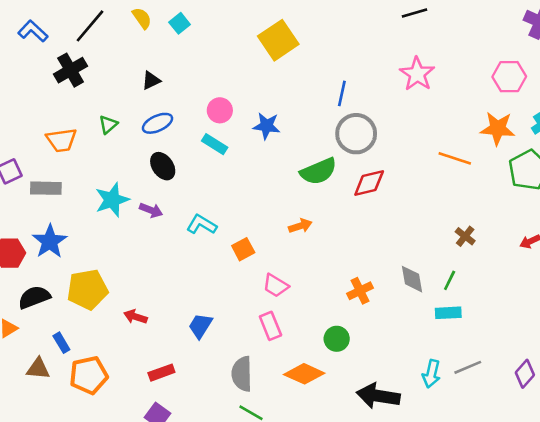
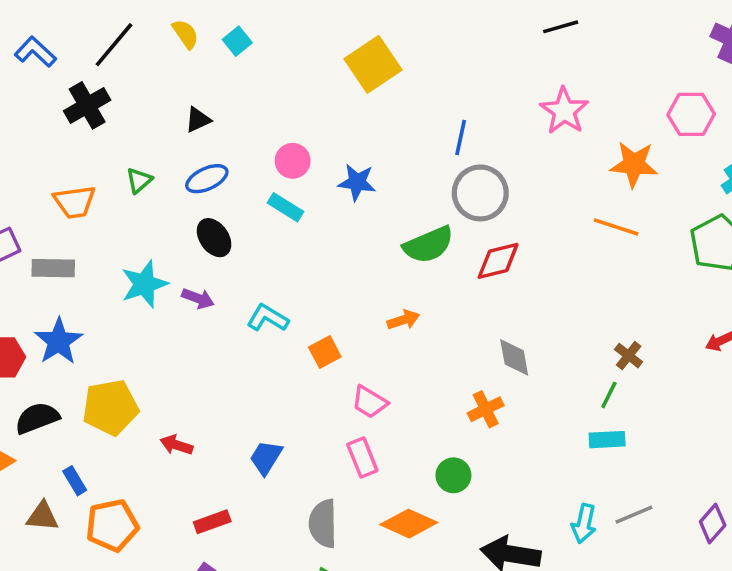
orange star: (498, 128) -> (634, 164), moved
brown cross: (465, 236) -> (629, 356), moved
gray diamond: (412, 279) -> (514, 357), moved

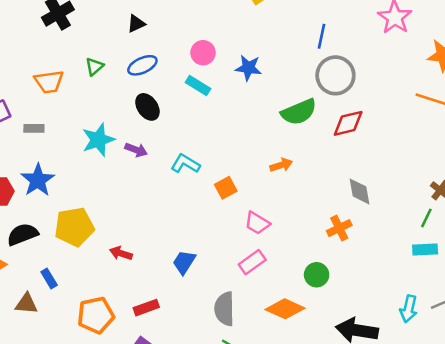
gray rectangle: (53, 268) -> (34, 128), size x0.7
pink rectangle: (362, 457) -> (252, 262), turned 76
orange pentagon: (112, 525) -> (96, 315), moved

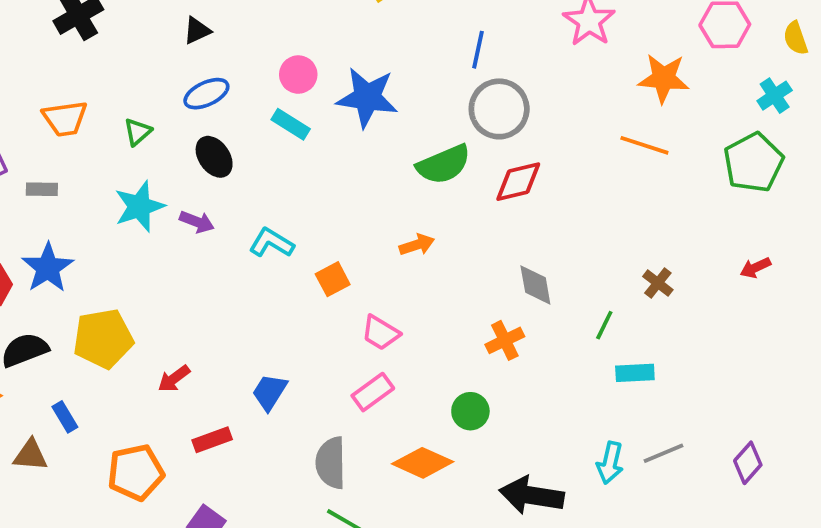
green triangle: (94, 67) -> (138, 132), moved
blue star: (248, 68) -> (367, 97), size x1.5
green line: (426, 218) -> (604, 325), moved
red arrow: (121, 253) -> (174, 379), turned -55
red rectangle: (146, 308) -> (212, 440), moved

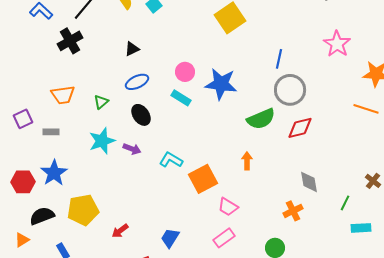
orange arrow: (417, 245) -> (247, 161), turned -72
orange square: (333, 279) -> (203, 179), size x1.6

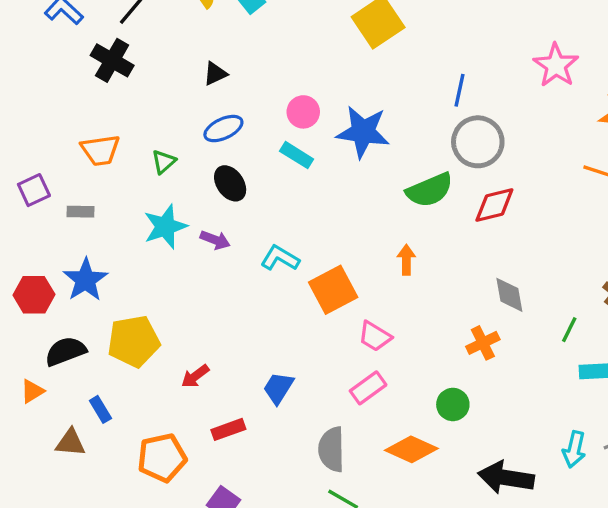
black cross: (70, 41) -> (112, 60), turned -30

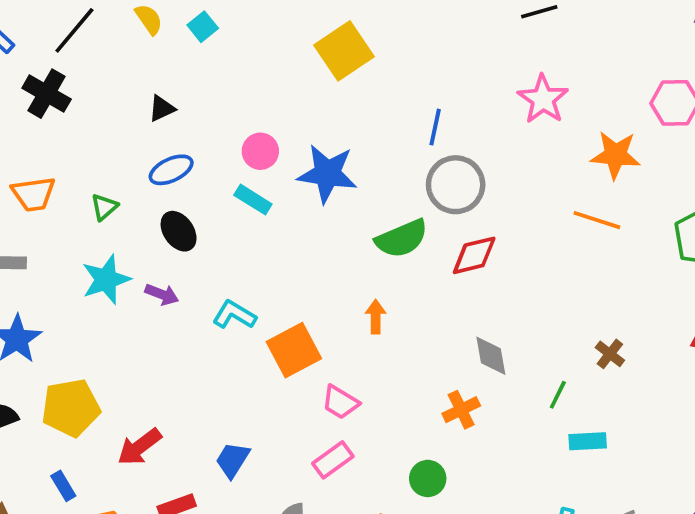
red arrow: (195, 376) -> (140, 447), size x1.4
blue rectangle: (100, 409) -> (63, 486), moved

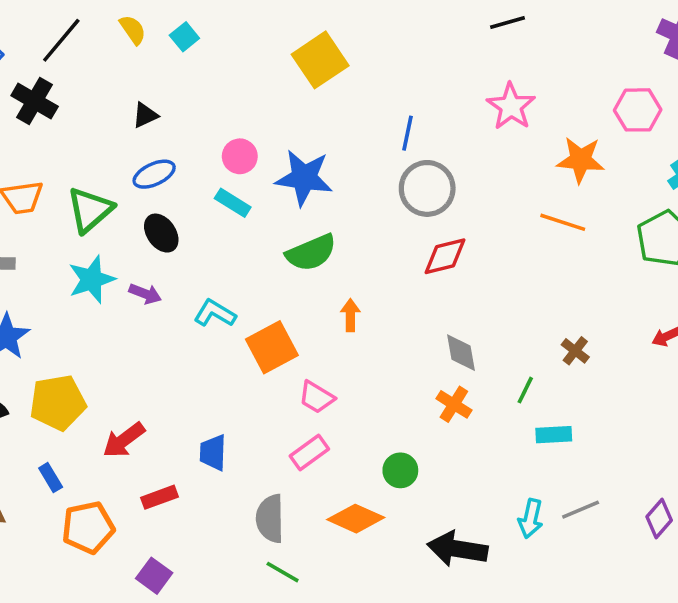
green triangle: (104, 207) -> (90, 210), size x1.8
green semicircle: (402, 239) -> (311, 253), moved
orange cross: (461, 410) -> (454, 404), moved, turned -32
blue trapezoid: (232, 460) -> (213, 453), turned -30

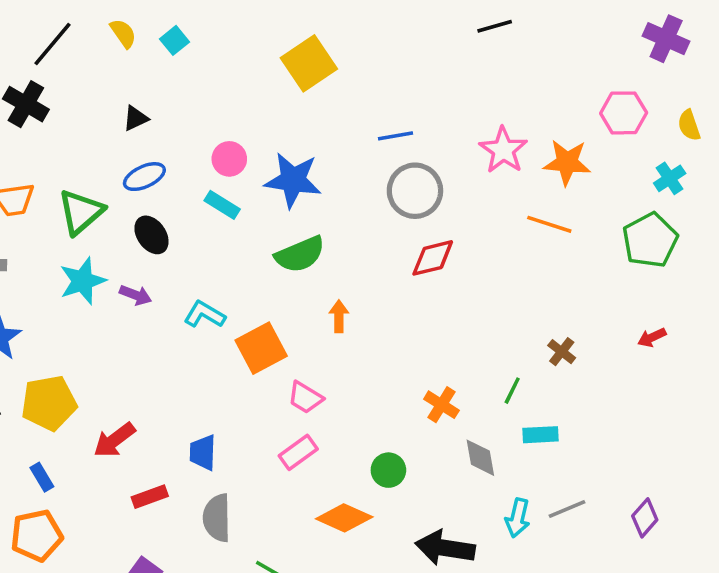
pink star: (511, 106) -> (503, 150), moved
blue line: (408, 133) -> (396, 136), turned 68
gray diamond: (461, 353) -> (480, 458), moved
gray semicircle: (270, 519) -> (217, 518), moved
orange pentagon: (88, 527) -> (37, 536), moved

